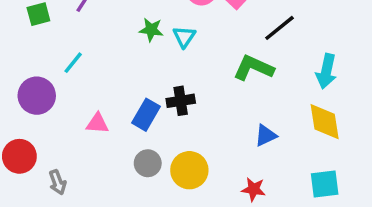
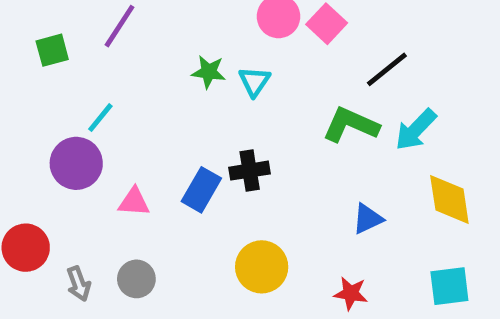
cyan arrow: (326, 71) -> (416, 130), moved, turned 32
purple circle: (37, 96) -> (76, 163), moved
gray circle: (148, 163) -> (136, 279), moved

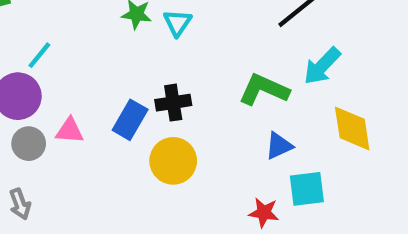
green L-shape: (351, 125) -> (264, 90), moved
yellow circle: (262, 267) -> (173, 161), moved
gray circle: (136, 279) -> (29, 144), moved
cyan square: (449, 286) -> (307, 189), moved

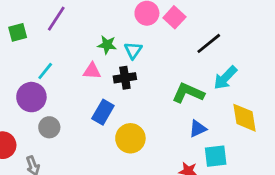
black cross: (173, 103) -> (125, 78), moved
pink triangle: (70, 131) -> (92, 71), moved
gray circle: (29, 144) -> (49, 127), moved

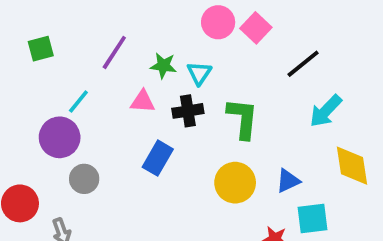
purple line: (56, 19) -> (114, 52), moved
green L-shape: (188, 93) -> (243, 118), moved, turned 72
yellow circle: (130, 138) -> (235, 183), moved

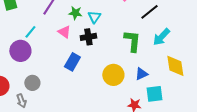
pink triangle: (143, 101) -> (64, 32), turned 32
green L-shape: (243, 118) -> (132, 41), moved
gray circle: (84, 179) -> (32, 83), moved

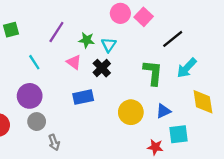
cyan line: (30, 32) -> (34, 62), turned -72
black cross: (88, 37) -> (102, 68), turned -35
purple circle: (20, 51) -> (30, 96), moved
blue rectangle: (72, 62) -> (83, 97), turned 48
gray arrow: (21, 101) -> (54, 142), moved

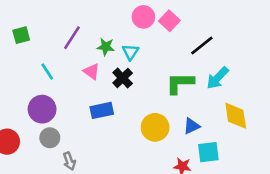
green L-shape: (153, 73) -> (180, 83), turned -96

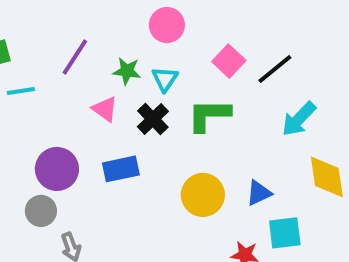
pink circle: (143, 17) -> (167, 25), moved
pink square: (169, 21) -> (229, 61), moved
cyan line: (47, 71) -> (21, 91), moved, turned -66
green L-shape: (180, 83) -> (209, 115), moved
purple circle: (42, 109) -> (57, 169), moved

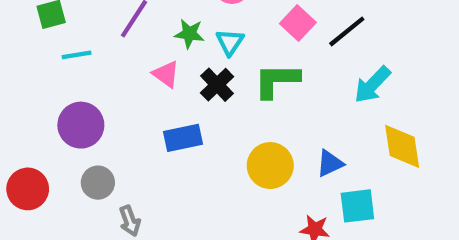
purple circle: (57, 169) -> (81, 125), moved

